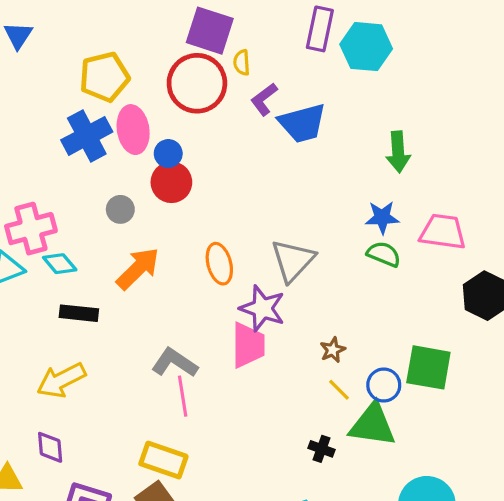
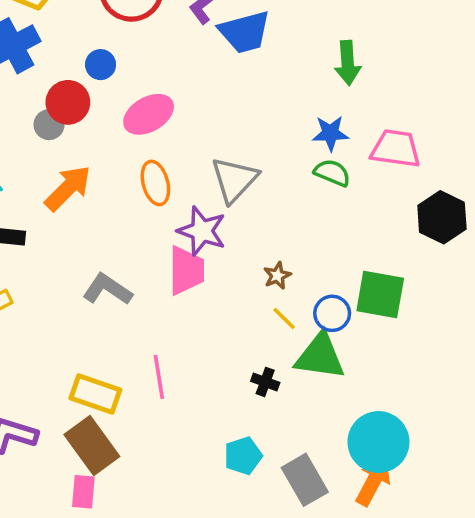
pink ellipse: (133, 130) -> (149, 114), moved, turned 69
red circle: (171, 182) -> (68, 102), moved
pink line: (183, 396) -> (159, 377), moved

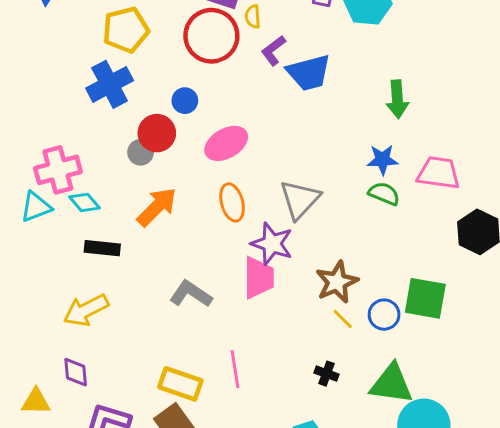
brown star: (277, 276) -> (337, 282), size x1.8
green triangle: (320, 356) -> (391, 384), moved

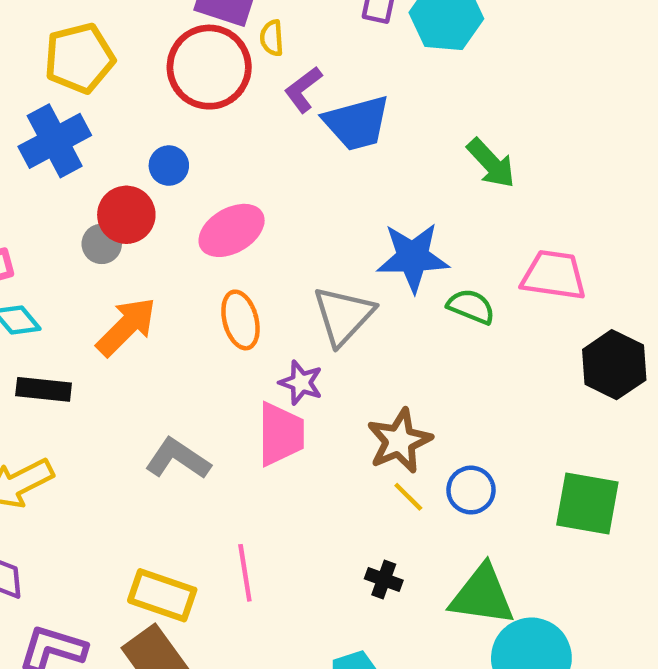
green arrow: (397, 99) -> (491, 163), turned -39
blue star: (383, 160) -> (413, 257), moved, size x1.5
purple star: (272, 244) -> (301, 383), size x0.7
green square: (425, 298) -> (587, 503), moved

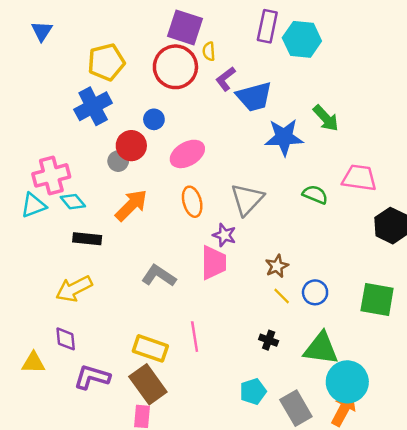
blue star: (413, 257) -> (284, 137), moved
brown star: (399, 441) -> (277, 266), size x0.7

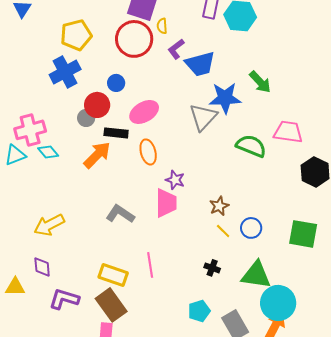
green semicircle: (315, 195) -> (251, 146), size x1.4
gray triangle: (247, 199) -> (203, 117), moved
black rectangle: (87, 239) -> (116, 133), moved

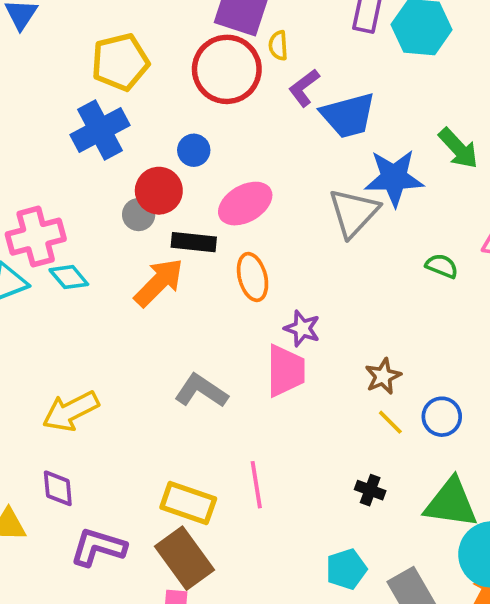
green semicircle: (251, 146) -> (442, 266), size x0.6

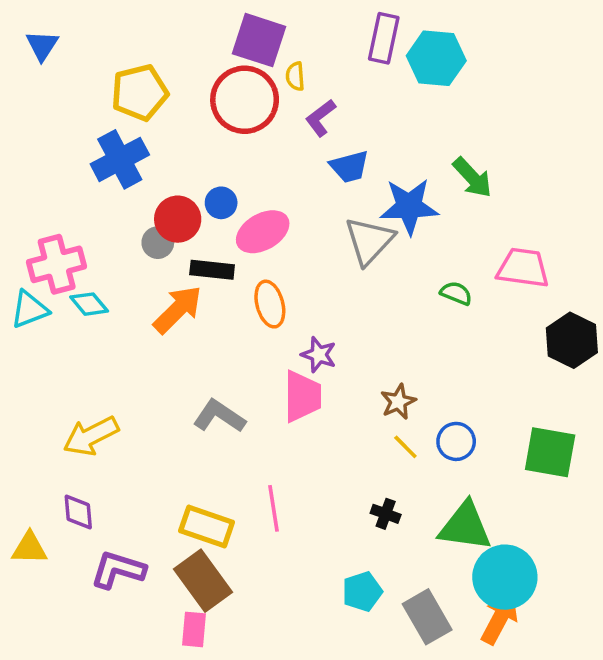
blue trapezoid: (348, 115) -> (349, 167), moved, size x0.7
blue circle: (194, 150) -> (221, 203), moved

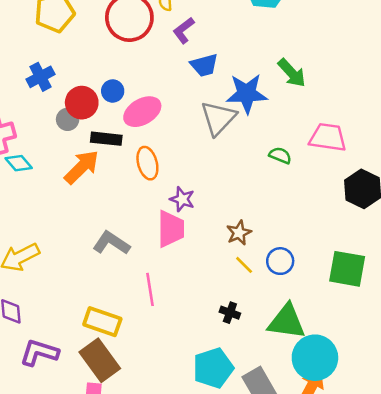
blue cross: (120, 159) -> (40, 77), moved, size x0.7
pink line: (273, 508) -> (150, 289), moved
cyan pentagon: (362, 592) -> (213, 368), size x1.4

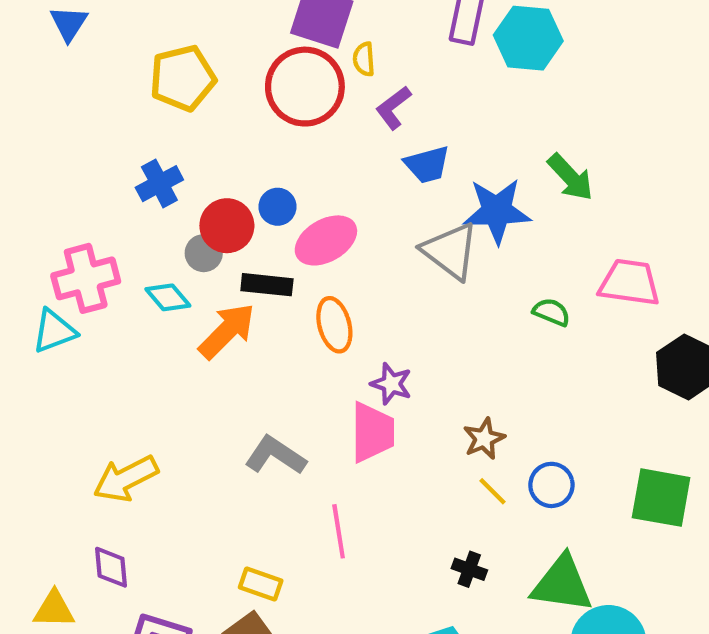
gray triangle: (218, 118) -> (450, 251), turned -36
cyan diamond: (19, 163) -> (168, 297), moved
yellow rectangle: (102, 322) -> (261, 584), size x0.7

